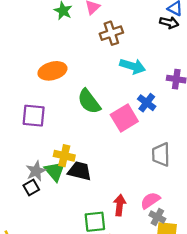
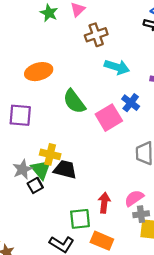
black square: (31, 188) -> (35, 185), moved
gray cross: (157, 217) -> (141, 214), turned -35

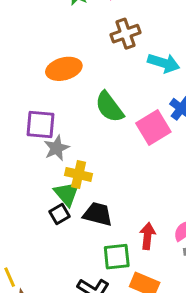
brown cross: (96, 35) -> (125, 34), moved
gray star: (23, 169) -> (57, 148), moved
black trapezoid: (65, 169) -> (98, 214), moved

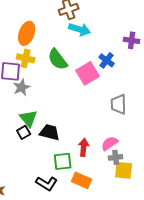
cyan arrow: (164, 63) -> (80, 29), moved
orange ellipse: (64, 69) -> (27, 33), turned -55
yellow cross: (79, 174) -> (26, 58), moved

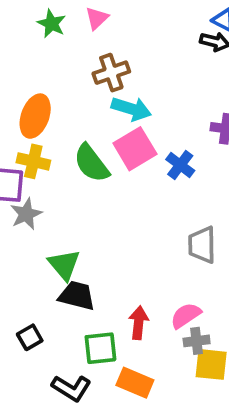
pink square: (88, 73) -> (135, 149), moved
green triangle: (29, 118) -> (64, 265), moved
black square: (24, 132) -> (30, 337), moved

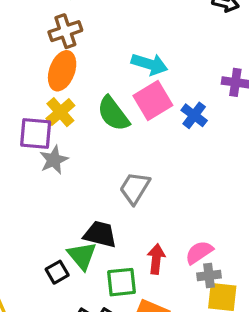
brown cross: (111, 73) -> (65, 31), moved
yellow cross: (33, 161) -> (60, 112), turned 36
gray trapezoid: (202, 245) -> (135, 188), moved, turned 32
green triangle: (64, 265) -> (82, 256), moved

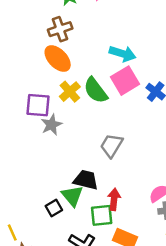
orange ellipse: (62, 71) -> (58, 59), turned -64
yellow cross: (60, 112) -> (70, 92), moved
red arrow: (156, 259) -> (114, 199), moved

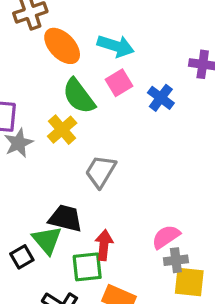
orange ellipse: (58, 59) -> (62, 46), moved
pink square: (125, 81) -> (119, 83), size x0.7
yellow cross: (70, 92) -> (62, 130), moved

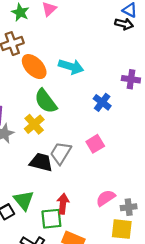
pink square: (119, 83) -> (95, 144), moved
black trapezoid: (65, 218) -> (41, 162), moved
gray cross: (176, 260) -> (129, 207), moved

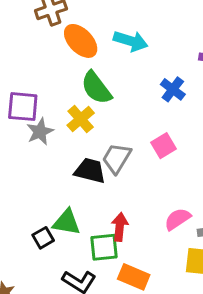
green triangle: (24, 200) -> (67, 222), turned -40

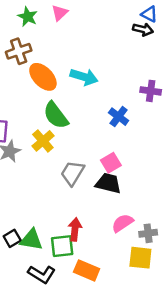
black trapezoid: (90, 171) -> (108, 183), moved
green triangle: (67, 222) -> (31, 240), moved

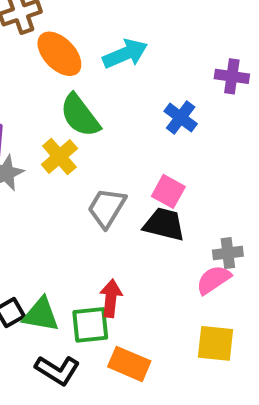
cyan arrow: (84, 77) -> (125, 54), turned -40
pink square: (111, 163) -> (168, 191), turned -30
pink semicircle: (122, 223) -> (213, 280), moved
gray cross: (148, 233) -> (228, 253), moved

